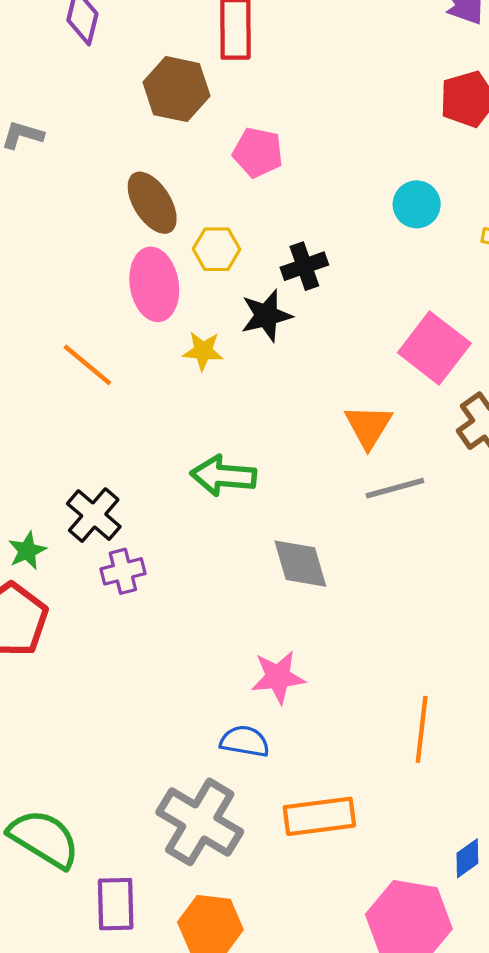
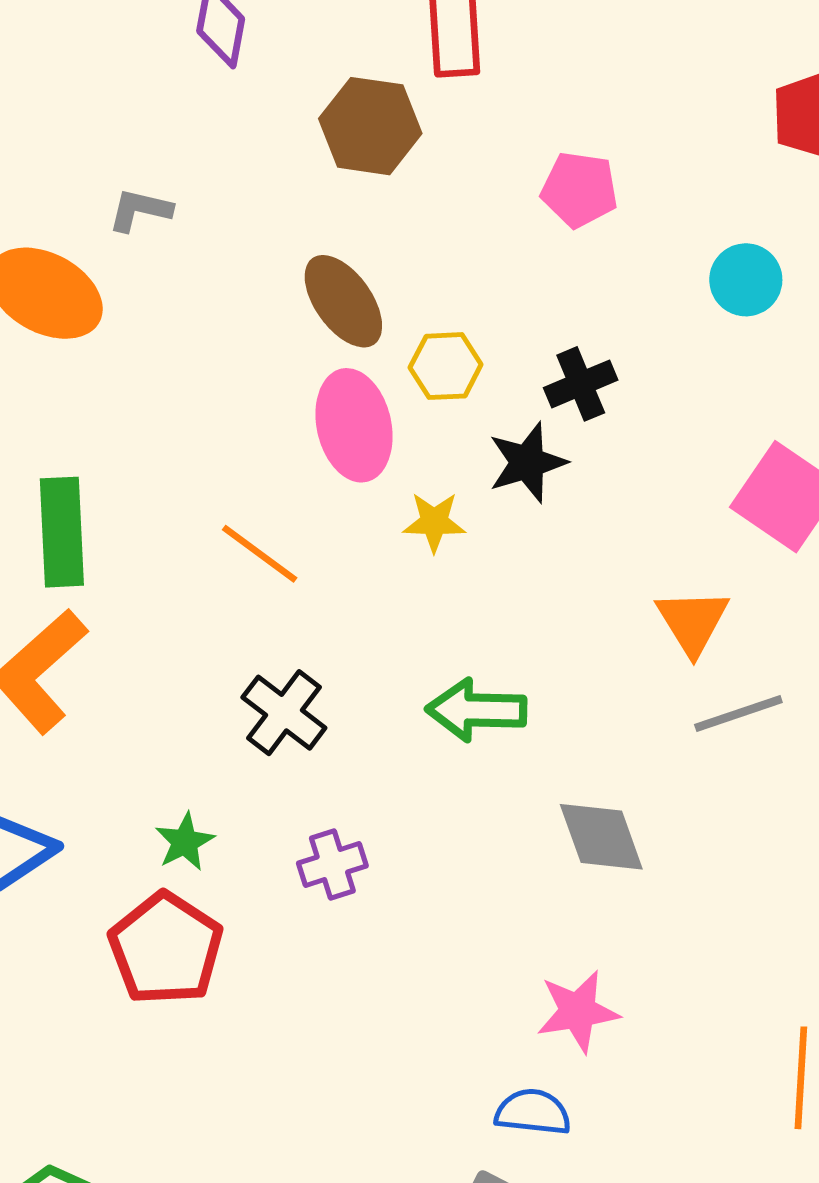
pink pentagon: (258, 152) -> (579, 190), moved
black cross: (94, 515) -> (284, 713), moved

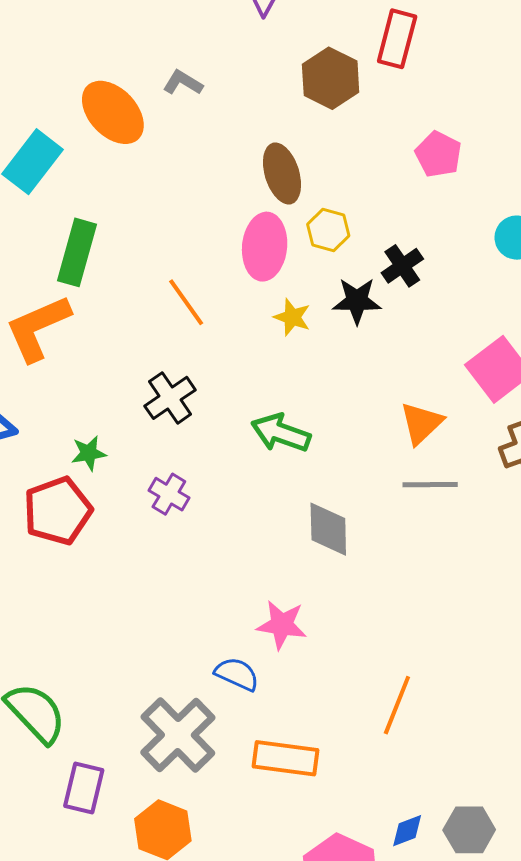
black cross: (581, 384) -> (402, 266), turned -30
purple cross: (332, 865) -> (169, 494), turned 30

